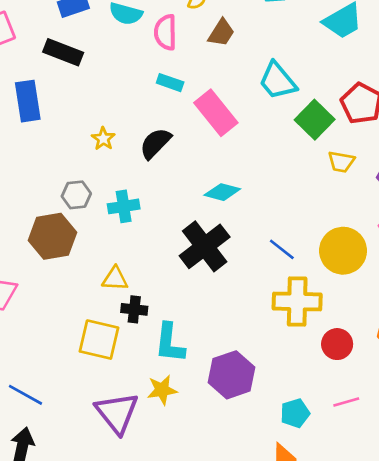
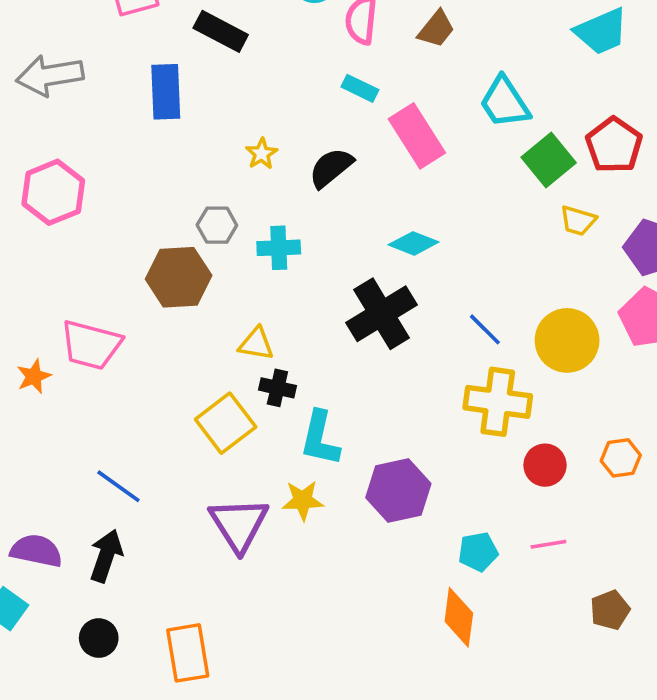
yellow square: (99, 340) -> (226, 423), turned 33

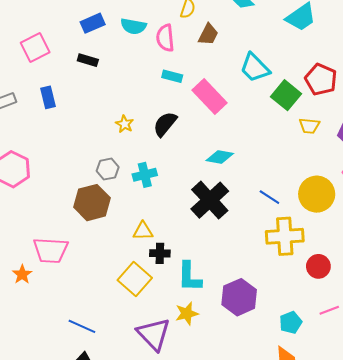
black rectangle: (221, 31) -> (88, 60), size x0.7
blue rectangle: (166, 92) -> (48, 97), moved, size x0.7

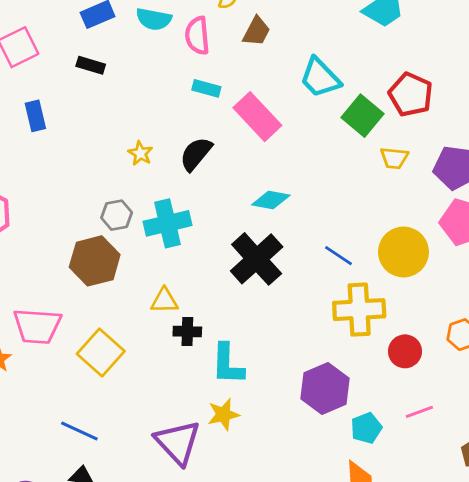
cyan cross: (145, 175) -> (168, 223), size x1.4
yellow square: (135, 279) -> (101, 353), moved
purple hexagon: (239, 297) -> (325, 388), moved

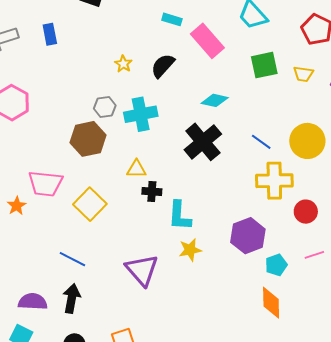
green square: (362, 116) -> (264, 65), moved, turned 36
yellow star: (223, 414) -> (190, 250), moved

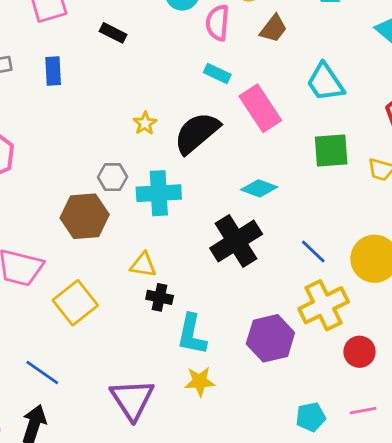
black semicircle: (163, 66) -> (197, 133), size x1.4
yellow cross: (274, 181) -> (324, 305), turned -33
purple hexagon: (248, 236) -> (270, 338), moved

